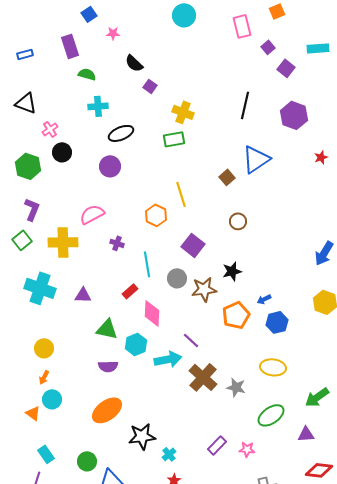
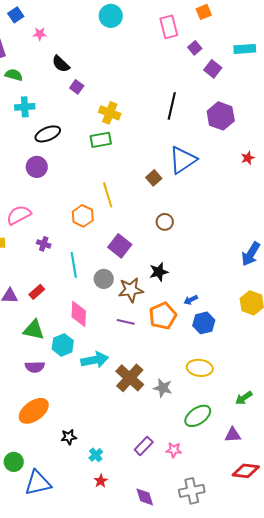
red rectangle: (130, 291) -> (37, 292), moved
purple line: (191, 340) -> (126, 322), moved, turned -30
green arrow: (317, 397) -> (244, 398), size x0.7
black star: (142, 436) -> (69, 437), size x0.6

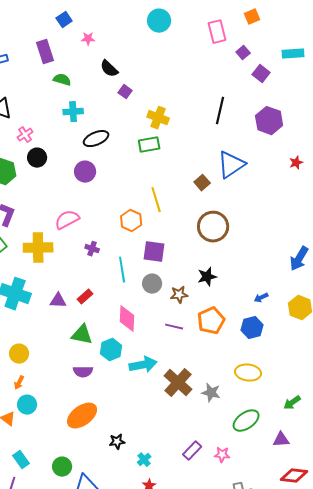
brown circle: (165, 222) -> (213, 227), size x1.8
purple square: (120, 246) -> (154, 252), moved, turned -30
brown star: (131, 290) -> (179, 295), size x0.7
blue arrow: (191, 300) -> (261, 298), moved

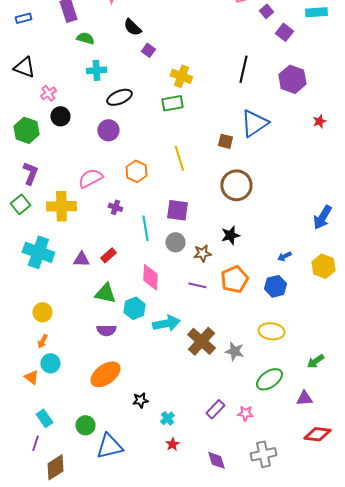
brown square: (202, 183) -> (225, 141), turned -35
orange hexagon: (131, 221) -> (136, 171), moved

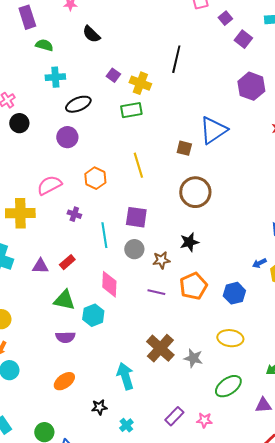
purple square: (148, 50) -> (113, 75), moved
black line: (243, 69) -> (176, 59), moved
blue arrow: (284, 256) -> (259, 263), moved
cyan arrow: (166, 323) -> (125, 376), moved, turned -96
orange ellipse: (105, 374) -> (64, 381), size x0.7

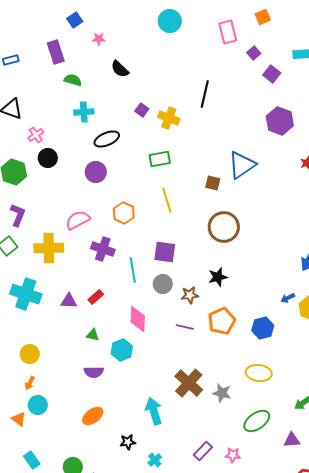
green rectangle: (131, 110) -> (160, 159), moved
purple cross: (74, 214) -> (103, 249), size x1.6
green triangle: (64, 300) -> (93, 335), size x0.6

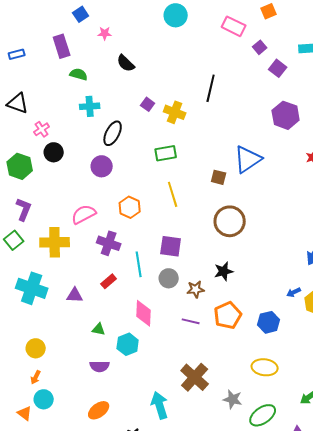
pink rectangle: (228, 32) -> (234, 26), turned -50
black ellipse: (107, 139) -> (113, 133), turned -40
red rectangle: (96, 297) -> (109, 281), moved
gray star: (222, 393) -> (233, 399), moved

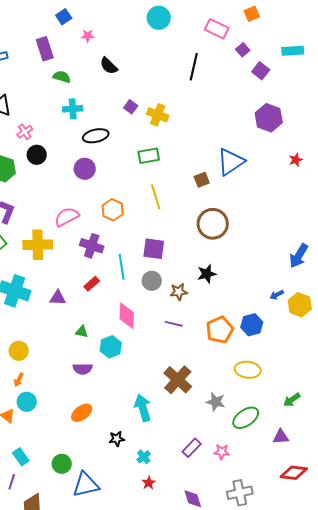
black line: (211, 88) -> (194, 67), moved
black ellipse: (113, 133) -> (96, 136), turned 50
brown square: (219, 177) -> (202, 180), turned -35
orange pentagon: (228, 315) -> (220, 330), moved

